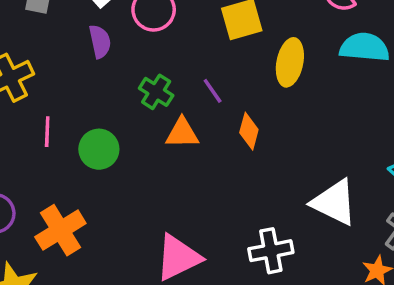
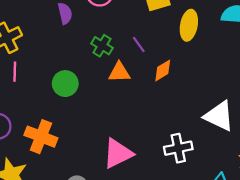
orange diamond: (249, 131) -> (163, 70), turned 45
pink line: (47, 132) -> (15, 72), moved
orange cross: (60, 230) -> (41, 137), turned -36

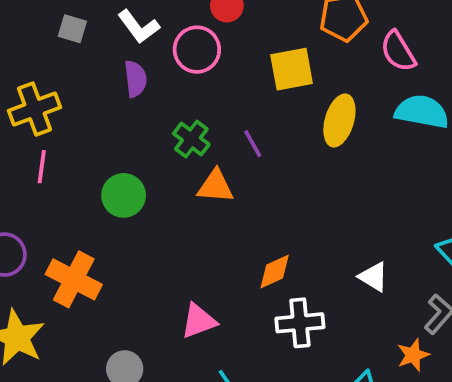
orange diamond: (163, 70) -> (275, 272), moved
white triangle: (219, 116) -> (374, 277), size x0.6
pink triangle: (118, 153) -> (199, 321), size x0.7

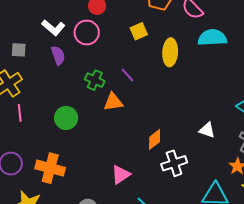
gray square: (72, 29) -> (19, 50), moved
yellow square: (292, 69) -> (139, 31), size x0.7

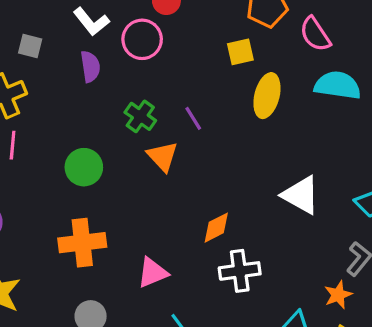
yellow square: (139, 31) -> (240, 52), moved
orange triangle: (113, 102) -> (163, 156), turned 45
white triangle: (207, 130) -> (301, 195), moved, size x1.5
orange cross: (50, 168) -> (82, 243), moved, turned -32

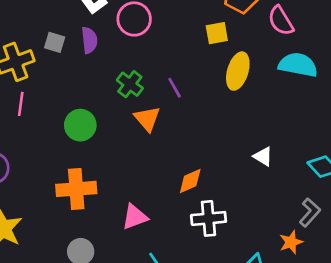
gray square: (30, 46) -> (55, 42), moved
white triangle: (301, 195) -> (263, 156), size x0.6

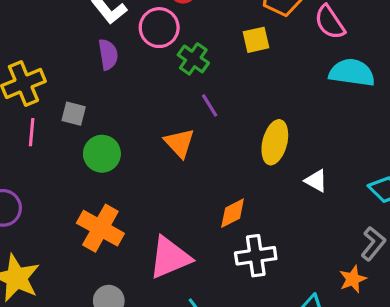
gray square: (55, 42) -> (74, 114), moved
yellow ellipse: (238, 71) -> (275, 142), moved
green cross: (130, 84) -> (193, 59), moved
orange cross: (76, 189) -> (100, 228), turned 36
pink triangle: (135, 217) -> (170, 258), size x1.4

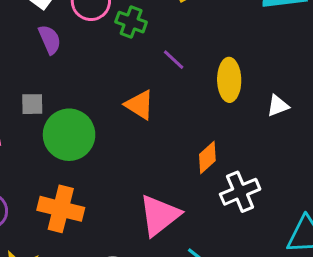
purple line: (210, 105) -> (174, 60), moved
green circle: (102, 154) -> (69, 135), size x1.4
white triangle: (316, 181) -> (278, 106), turned -35
orange cross: (100, 228) -> (61, 209), moved

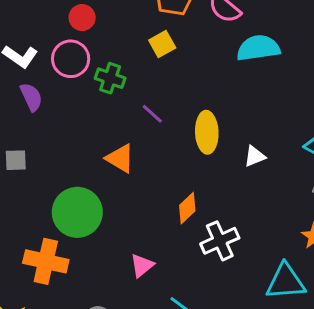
green circle: (69, 135) -> (77, 212), moved
pink triangle: (159, 215) -> (142, 266), size x0.6

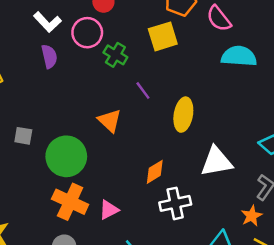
yellow square: (162, 44) -> (163, 36), size x1.4
white triangle: (255, 156) -> (216, 161), moved, size x1.8
gray square: (16, 160) -> (23, 136), moved
orange cross: (46, 261) -> (70, 202), moved

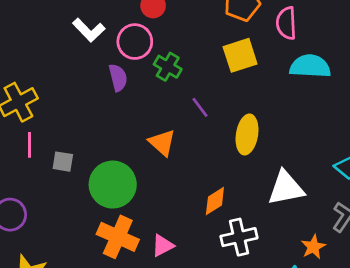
pink semicircle: (219, 19) -> (286, 23), turned 36
yellow square: (163, 36) -> (240, 55), moved
purple semicircle: (49, 56) -> (118, 78), moved
orange star: (252, 216) -> (313, 247), moved

